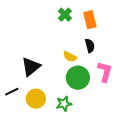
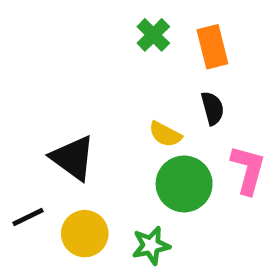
black triangle: (31, 67) -> (73, 158), turned -45

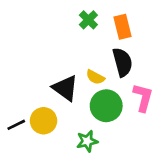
black semicircle: (212, 108) -> (123, 62), size x1.5
black triangle: (73, 158) -> (65, 88), moved
yellow circle: (85, 234) -> (44, 121), moved

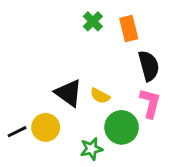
black semicircle: (123, 62) -> (149, 66), moved
yellow semicircle: (95, 77) -> (100, 96), moved
green circle: (106, 106) -> (122, 127), moved

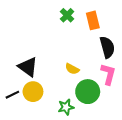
black triangle: (69, 93) -> (28, 67), moved

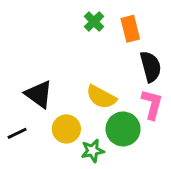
yellow semicircle: (72, 69) -> (101, 97), size x1.5
yellow circle: (33, 92) -> (66, 129), moved

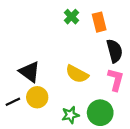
yellow circle: (66, 129) -> (37, 97), moved
green circle: (123, 129) -> (100, 113), moved

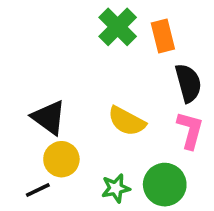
green cross: (71, 17) -> (118, 27), size x1.5
black line: (13, 102) -> (38, 190), moved

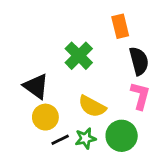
green cross: (118, 27) -> (79, 56), moved
yellow semicircle: (127, 121) -> (92, 106), moved
black line: (38, 190) -> (60, 140), moved

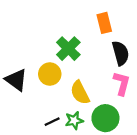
black triangle: (36, 86) -> (16, 80), moved
yellow semicircle: (92, 106) -> (80, 93), turned 35
yellow circle: (45, 117) -> (50, 74), moved

